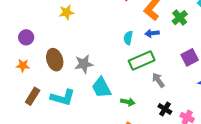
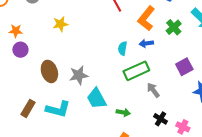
orange star: (23, 65) -> (16, 31), moved

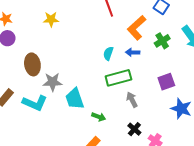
gray star: (79, 75) -> (52, 82), moved

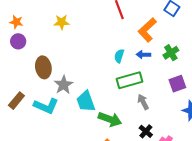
green cross: (162, 41) -> (171, 53), moved
gray star: (52, 82) -> (64, 85), turned -30
green arrow: (99, 117) -> (110, 119), size x1.6

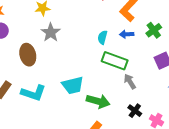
green rectangle: (129, 80) -> (115, 61), turned 40
gray star: (64, 85) -> (51, 32), moved
cyan trapezoid: (86, 101) -> (73, 85), turned -80

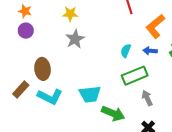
brown ellipse: (28, 55) -> (43, 69), moved
green rectangle: (115, 61) -> (135, 76), turned -50

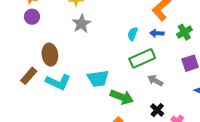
gray arrow: (147, 98) -> (155, 81), turned -35

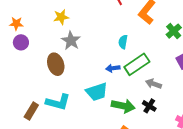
blue arrow: (157, 33) -> (113, 68), moved
brown ellipse: (50, 55) -> (56, 64), moved
brown rectangle: (29, 76) -> (31, 111), moved
black cross: (157, 110) -> (149, 106), moved

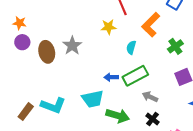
yellow star: (61, 17) -> (109, 27), moved
cyan semicircle: (123, 42) -> (131, 47), moved
brown ellipse: (56, 64) -> (47, 52), moved
black cross: (149, 106) -> (153, 119), moved

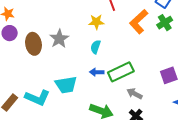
green cross: (175, 46) -> (165, 23), moved
cyan semicircle: (131, 47) -> (96, 47), moved
cyan trapezoid: (93, 99) -> (66, 85), moved

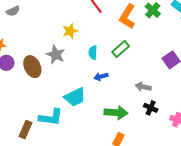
yellow star: (96, 22) -> (70, 31), moved
green rectangle: (121, 72) -> (121, 49), moved, size x0.7

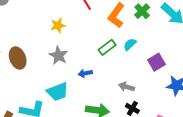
cyan semicircle: (93, 53) -> (130, 44), moved, turned 40
gray star: (56, 55) -> (59, 56), moved

